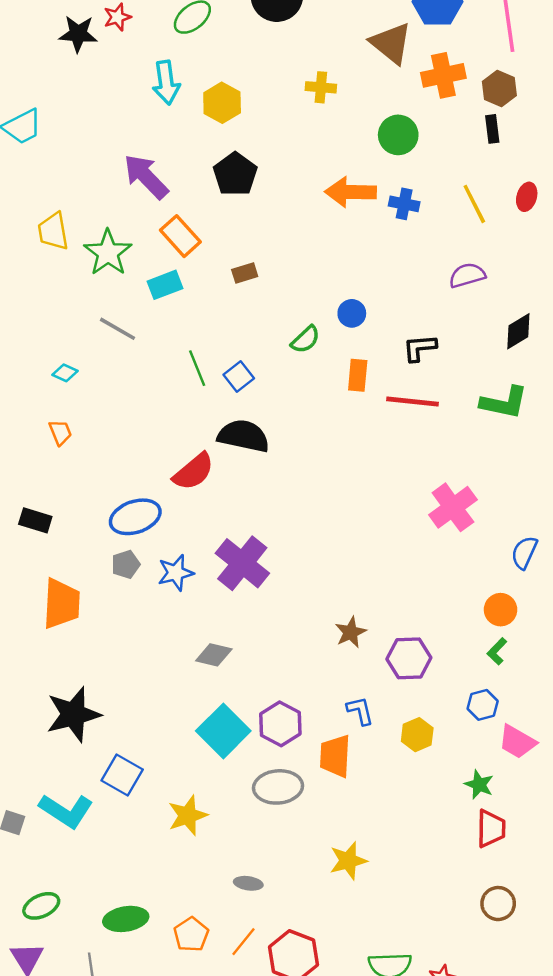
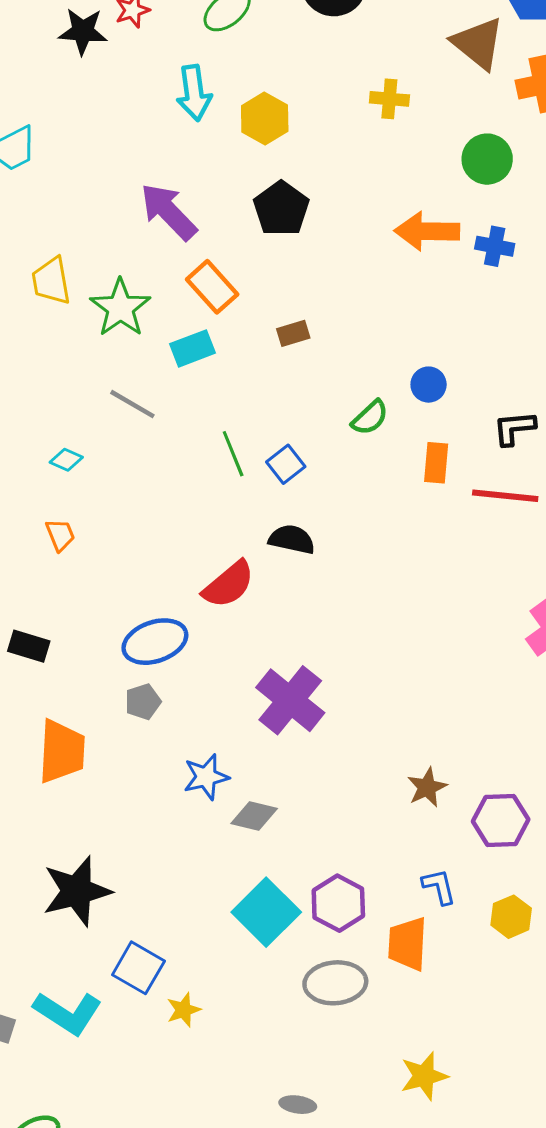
black semicircle: (244, 436) -> (292, 539), size x0.7
blue star: (176, 573) -> (206, 777), moved
yellow star: (188, 815) -> (183, 1010), moved, size x0.7

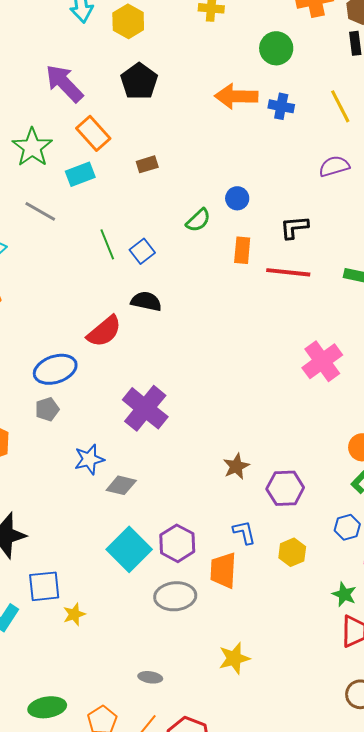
blue square: (138, 968) -> (44, 586), turned -36

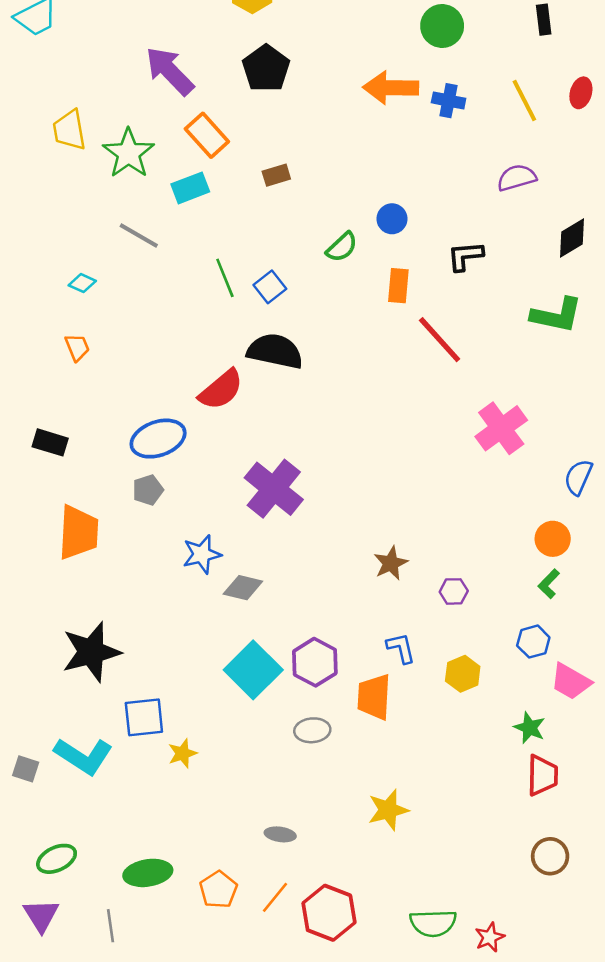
red line: (288, 272) -> (440, 340), moved, turned 42
black semicircle: (146, 301) -> (275, 351), size x1.4
purple hexagon: (285, 488) -> (454, 591), size x0.6
gray ellipse: (175, 596) -> (312, 730), size x0.7

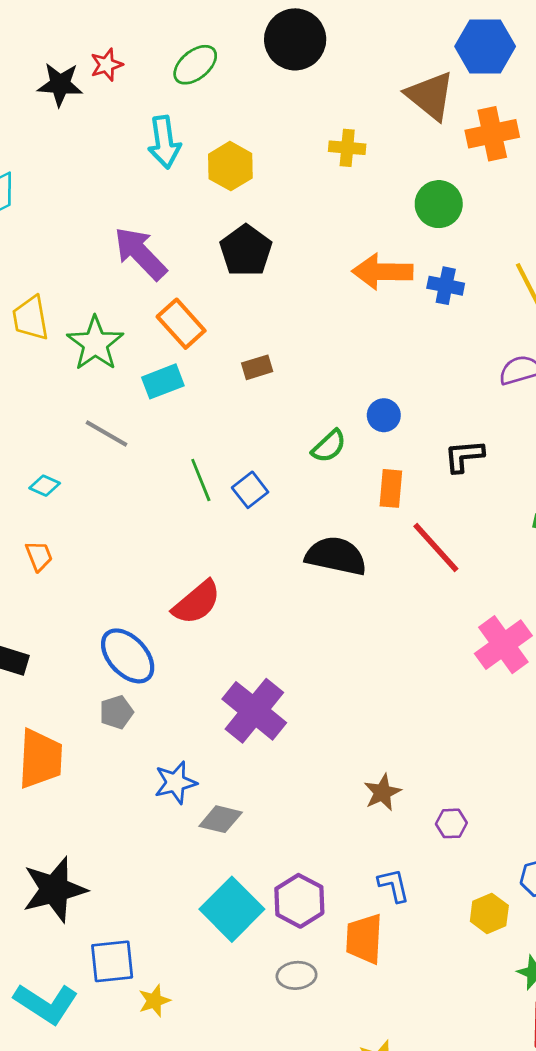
black semicircle: (275, 351) -> (336, 556), moved
blue ellipse: (158, 439) -> (128, 656), turned 66
yellow hexagon: (463, 674) -> (489, 913), moved

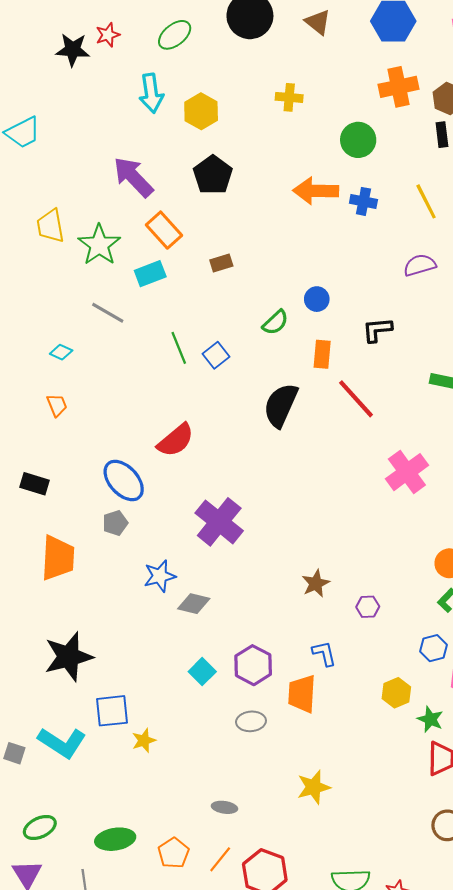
brown triangle: (430, 96) -> (318, 22), moved, size x0.7
black semicircle: (336, 556) -> (281, 405), turned -78
cyan square: (232, 909) -> (202, 672), size x0.6
yellow hexagon: (489, 913) -> (396, 693), moved

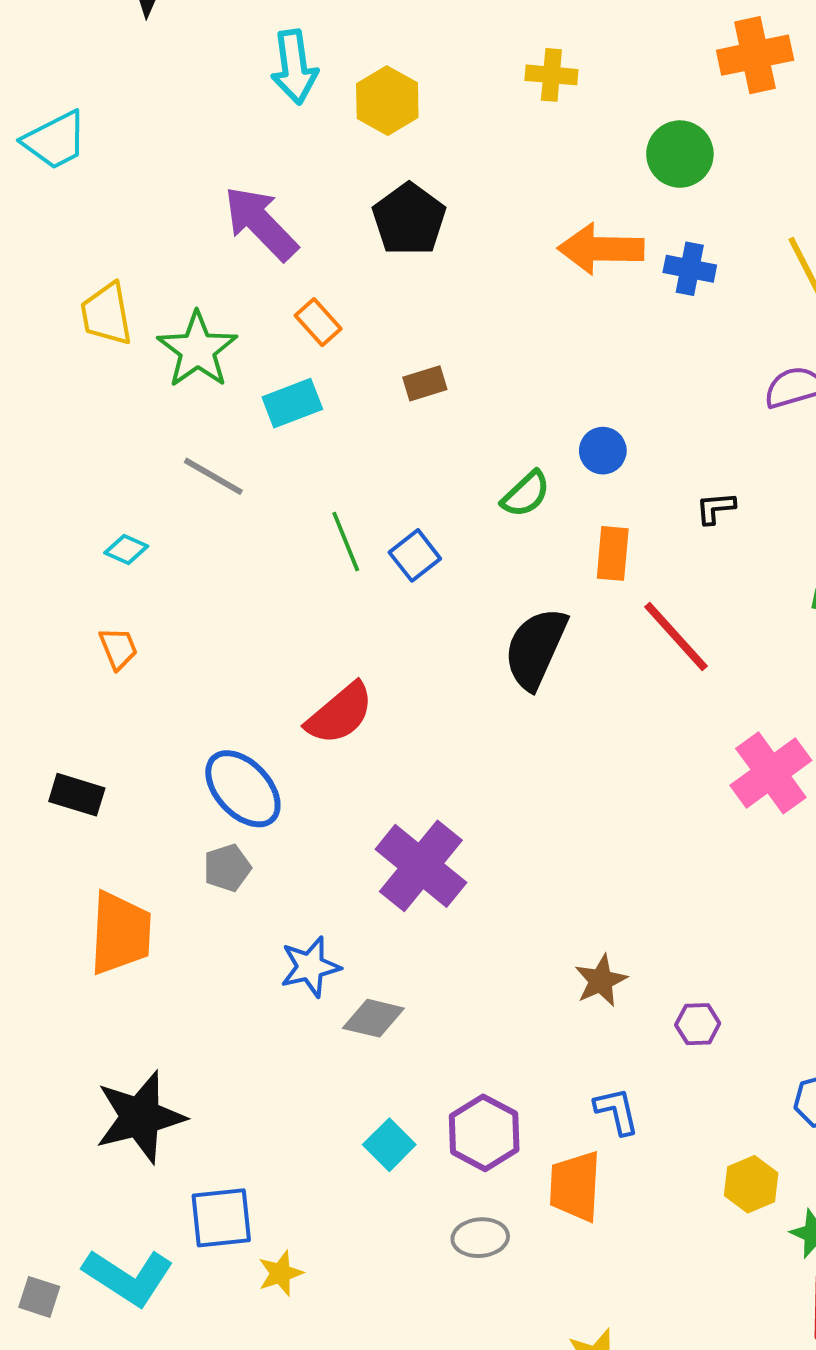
orange rectangle: (164, 230) -> (318, 322), size x0.7
black L-shape: (377, 330) -> (716, 508), size x0.7

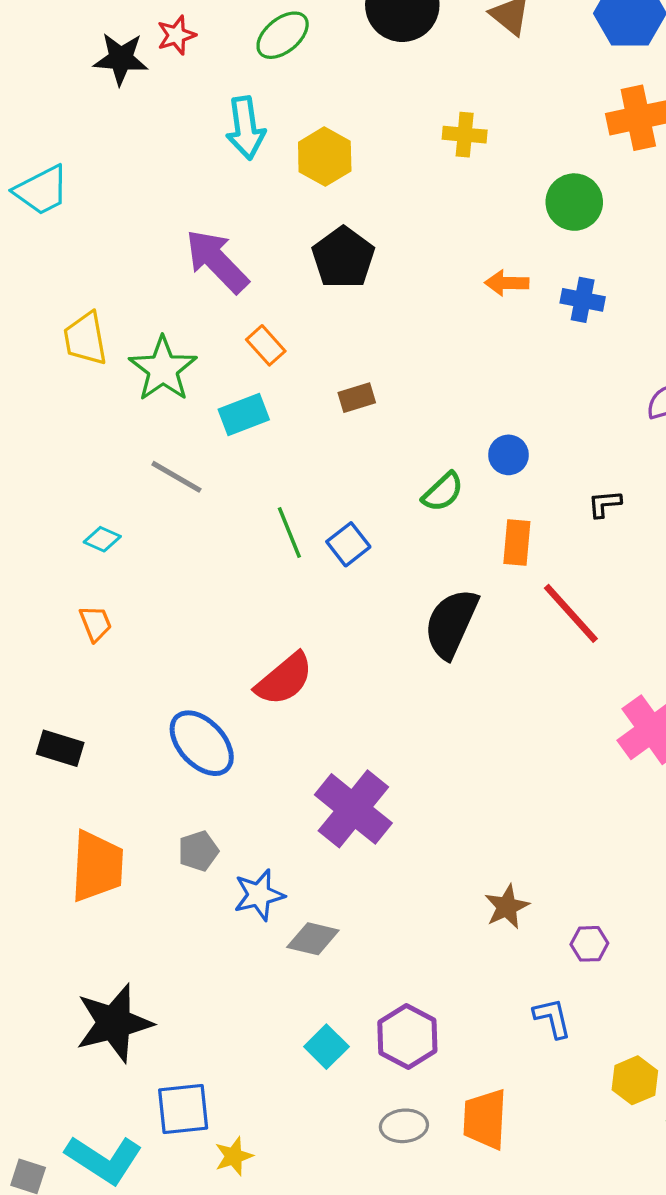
orange arrow: (601, 249) -> (507, 283), size x0.6
gray pentagon: (227, 868) -> (198, 851), moved
blue L-shape: (617, 1111) -> (552, 1018), moved
orange trapezoid: (575, 1186) -> (485, 1119), moved

